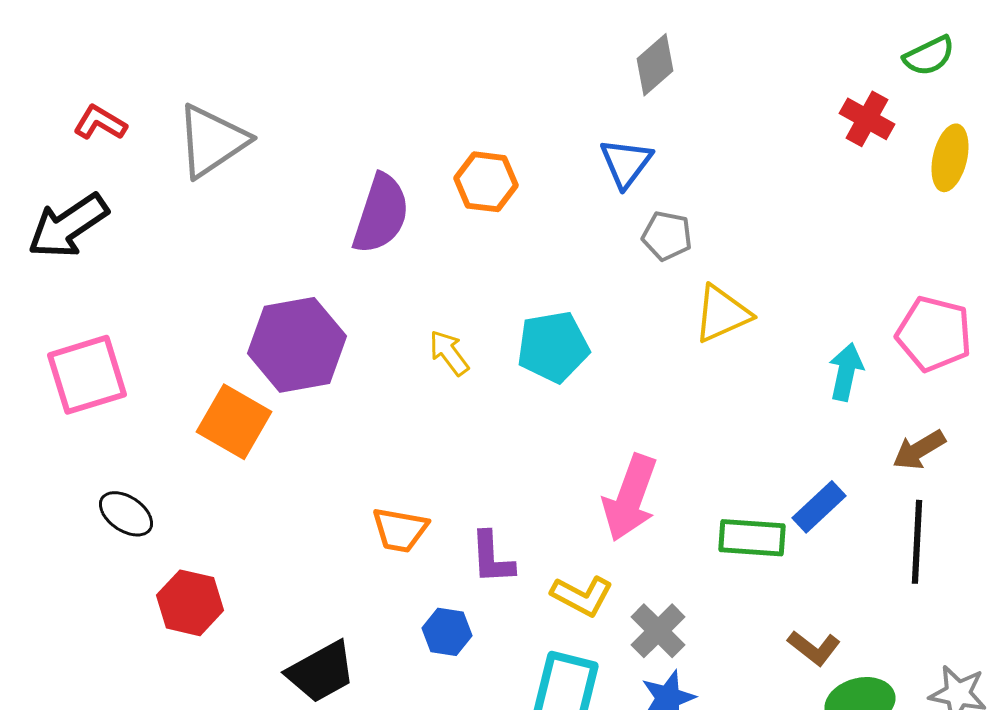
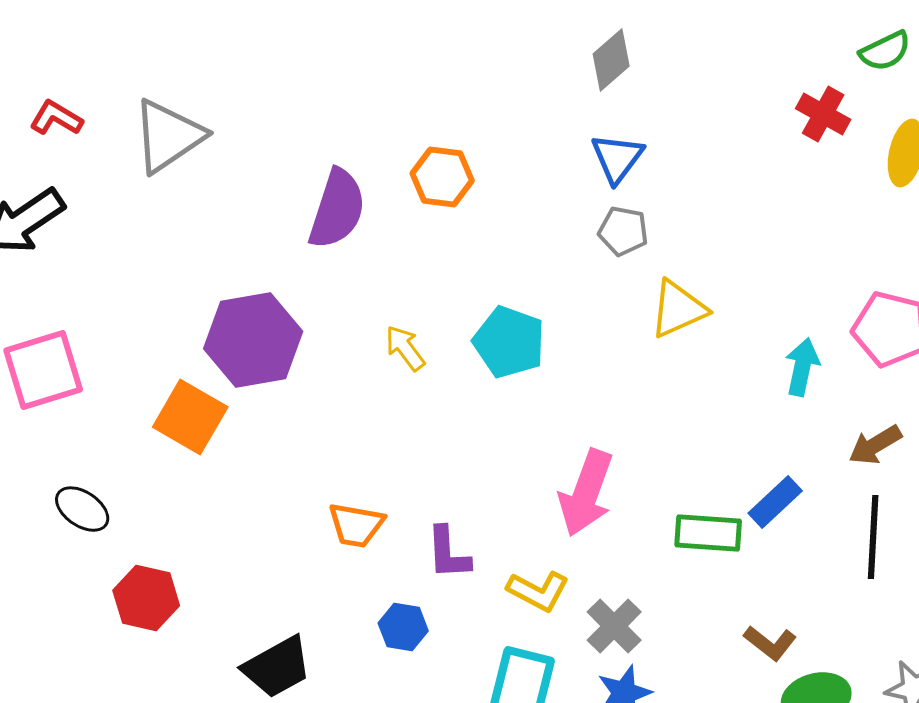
blue triangle: (626, 163) -> (617, 158), moved
cyan pentagon: (553, 347) -> (509, 342), turned 30

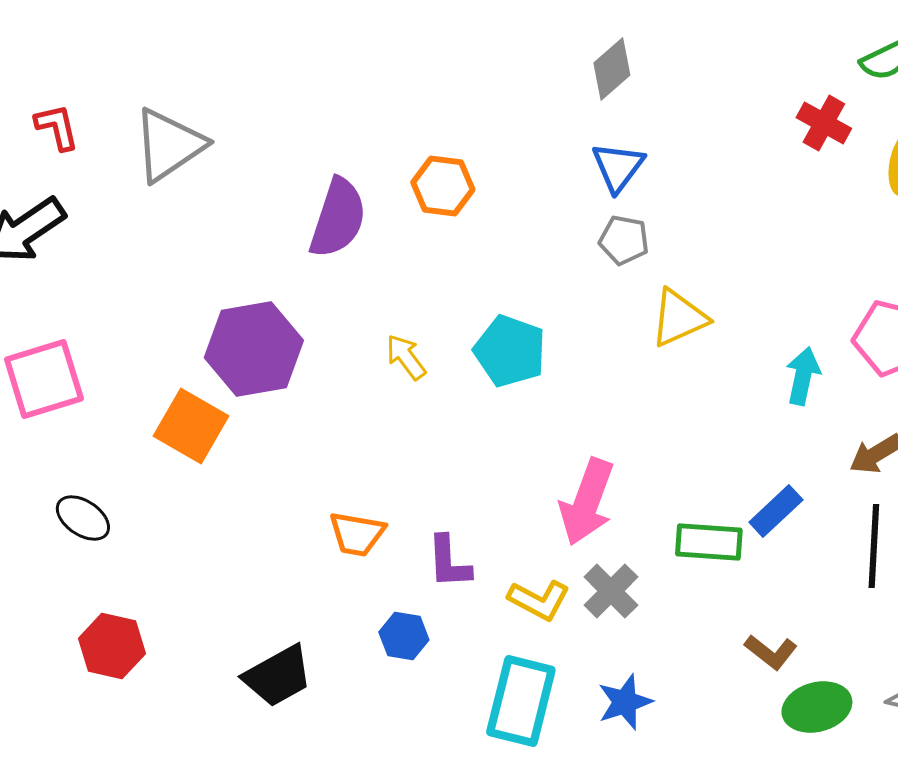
red L-shape: (56, 118) -> (57, 127), turned 46
red hexagon: (146, 598) -> (112, 646), moved
gray cross: (614, 626) -> (611, 591), moved

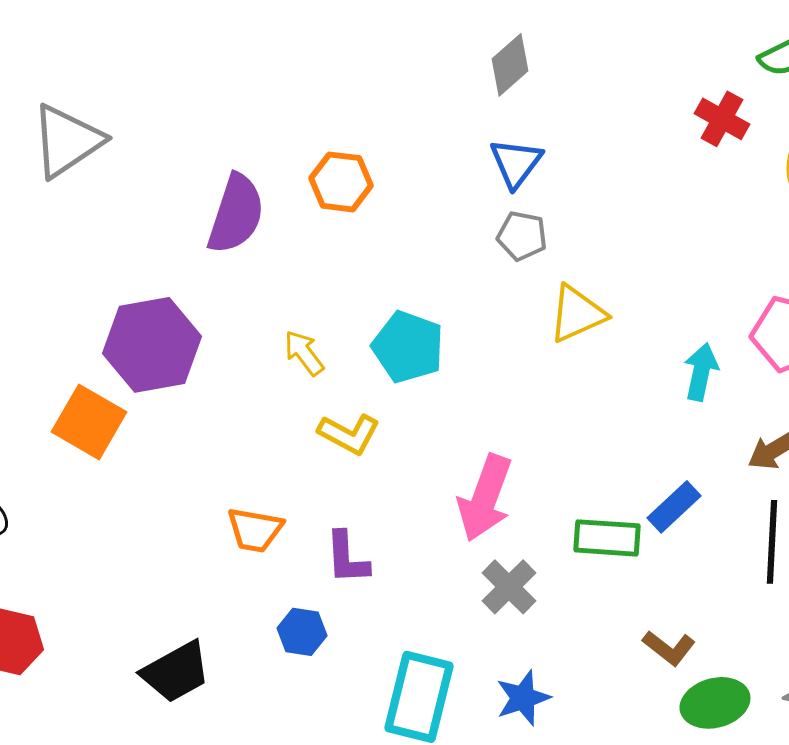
yellow L-shape: (539, 600) -> (349, 434), moved

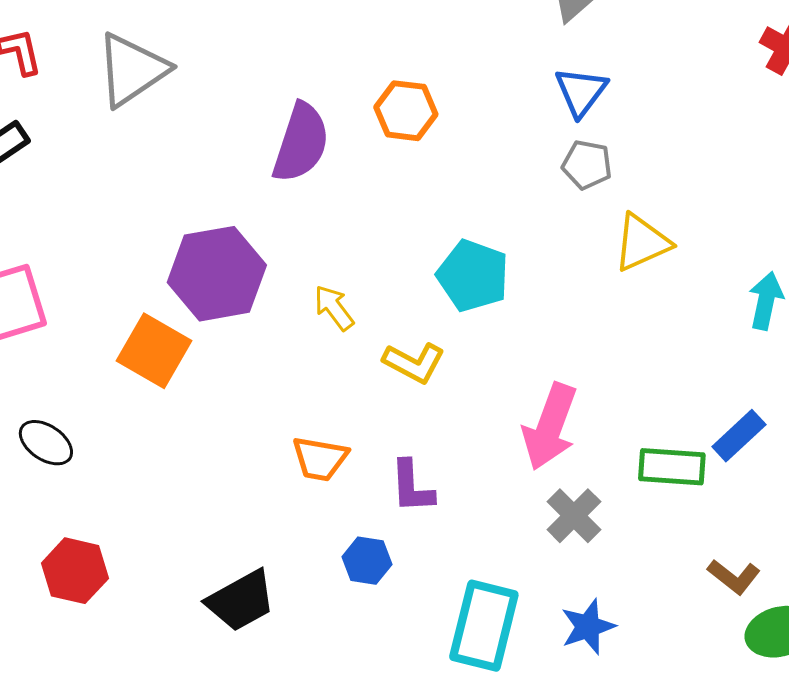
yellow arrow: (304, 353) -> (334, 308), moved

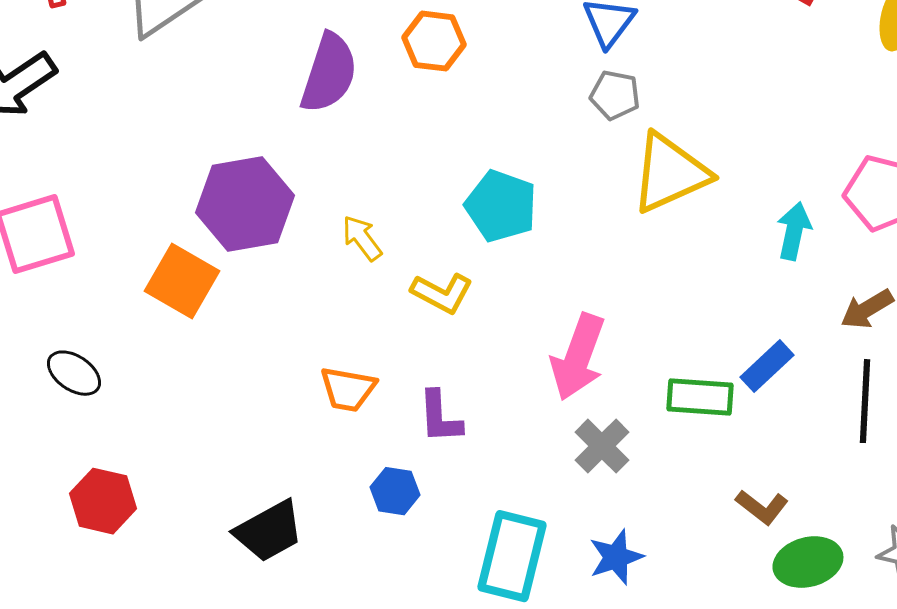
yellow triangle: (642, 243) -> (670, 173), size x1.4

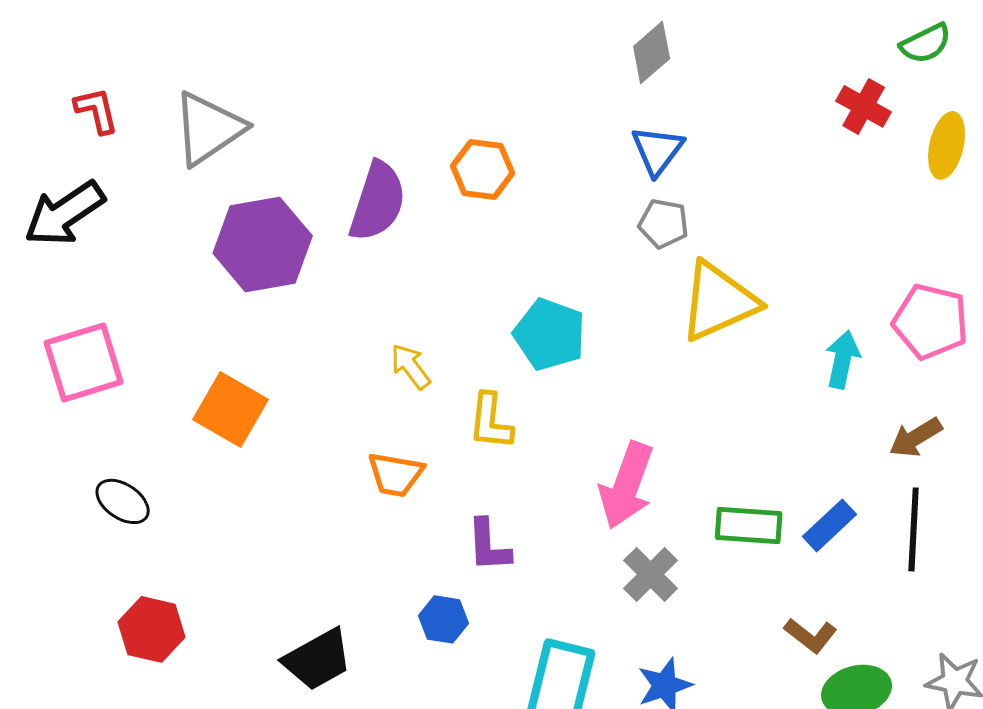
purple hexagon: (245, 204) -> (263, 244), moved
yellow L-shape: (442, 293) -> (491, 421), turned 68
blue rectangle: (767, 366) -> (830, 525), moved
orange trapezoid: (348, 389) -> (396, 474), moved

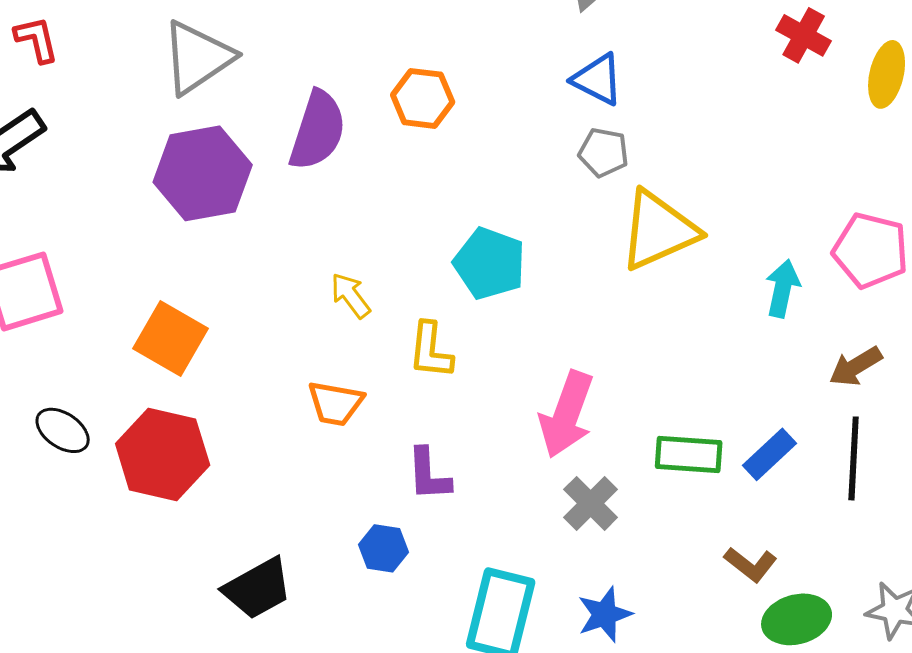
gray triangle: (209, 128) -> (198, 57), moved
blue triangle: (658, 150) -> (598, 79), turned -40
red hexagon: (152, 629) -> (163, 454), moved, size x1.4

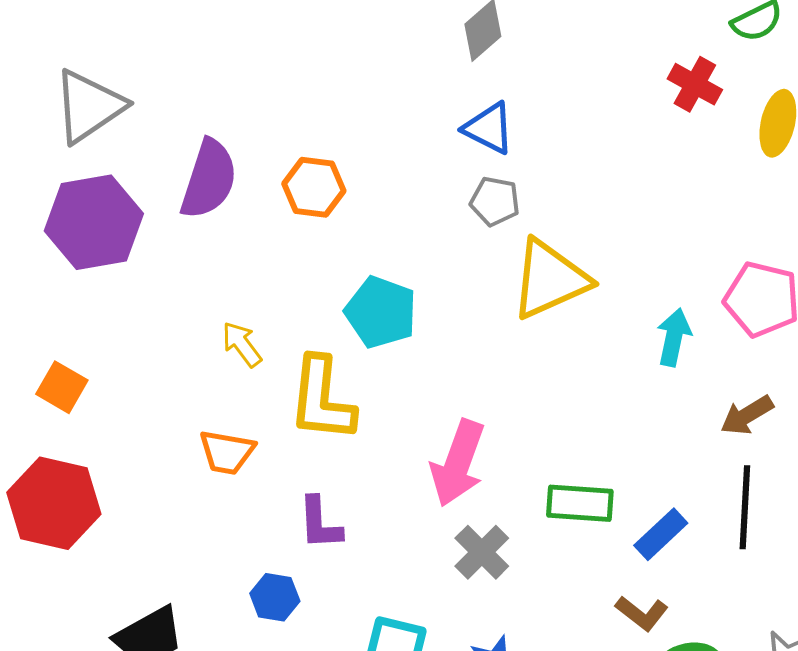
orange hexagon: (423, 98) -> (314, 187), moved
orange square: (171, 338) -> (62, 387), size x0.7
yellow L-shape: (431, 350) -> (322, 399), size x1.5
blue rectangle: (770, 454) -> (661, 534), moved

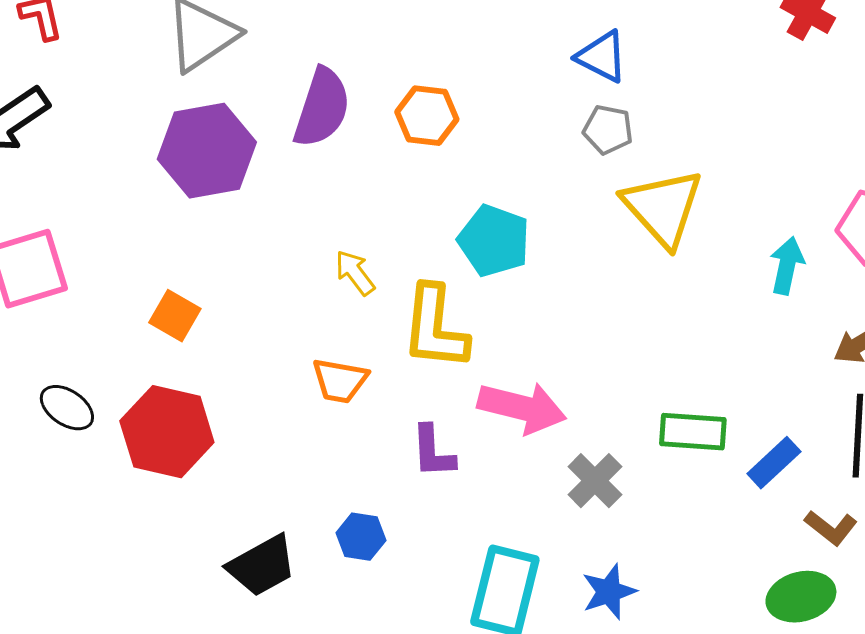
yellow triangle: (550, 279) -> (663, 208), turned -48
pink arrow: (458, 463) -> (522, 408), moved, turned -96
blue hexagon: (275, 597) -> (361, 537), moved
brown L-shape: (642, 613) -> (831, 528), moved

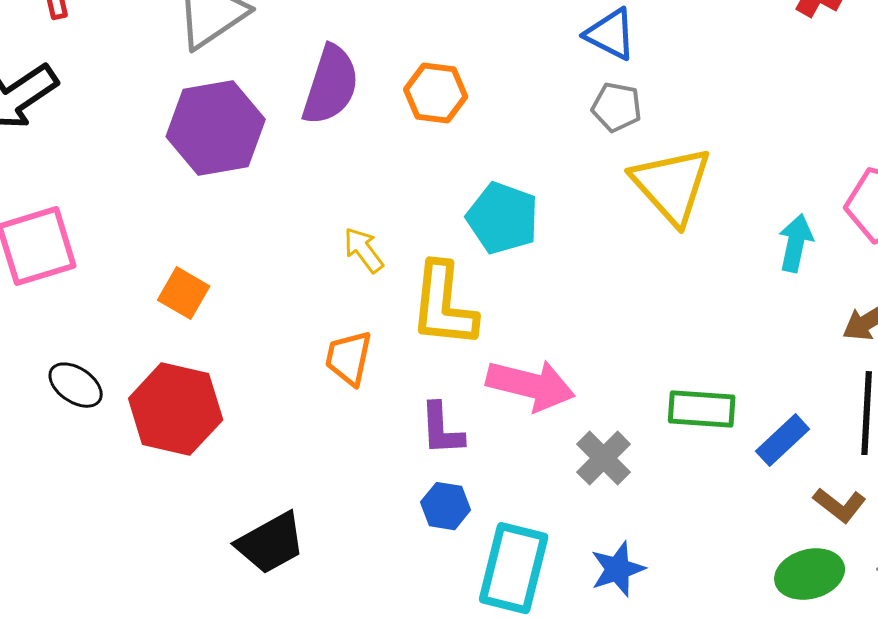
orange trapezoid: (340, 381) -> (349, 358), turned 92
blue hexagon: (361, 537) -> (446, 506), moved

